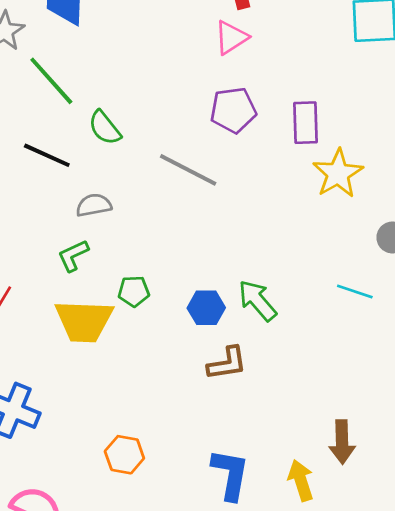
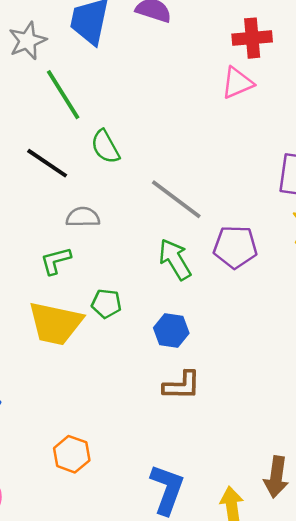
purple pentagon: (233, 110) -> (235, 247), moved
green arrow: (257, 300) -> (175, 259), moved

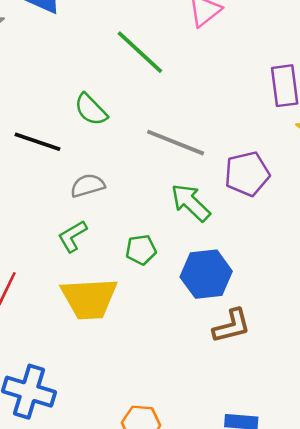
green line: (63, 95) -> (140, 52), moved
green pentagon: (106, 304) -> (141, 250), moved
blue hexagon: (171, 330) -> (206, 274), size x1.4

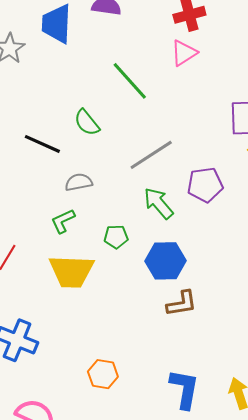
gray line: (176, 143) -> (151, 155), turned -60

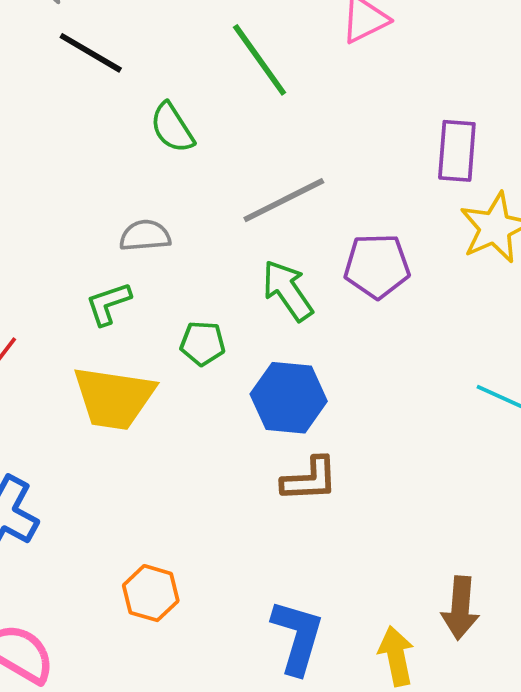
black line: (42, 144) -> (91, 53), moved

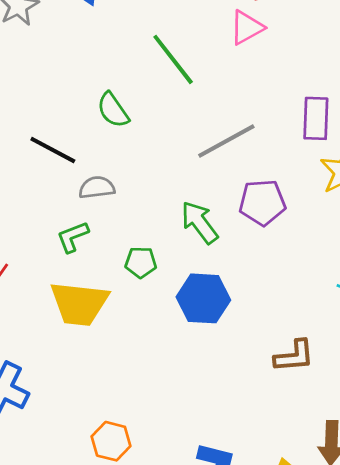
black line: (91, 53) -> (53, 150), moved
gray line: (284, 200) -> (226, 141), moved
brown L-shape: (310, 479) -> (294, 356), moved

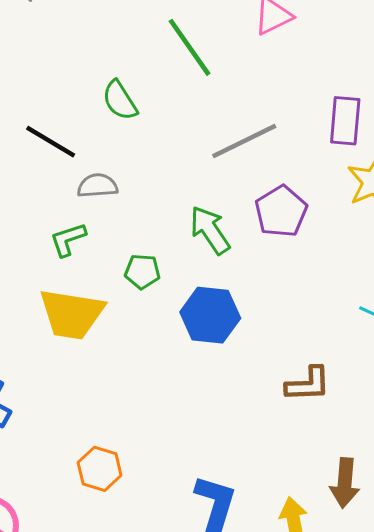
purple pentagon: (262, 202) -> (281, 211), turned -30

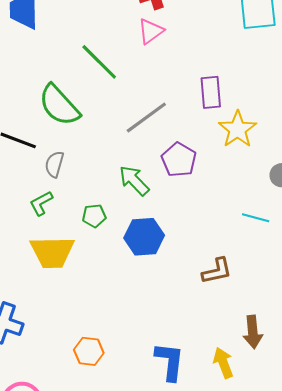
green semicircle: (120, 100) -> (59, 105), size x1.6
gray semicircle: (98, 186) -> (54, 164), turned -60

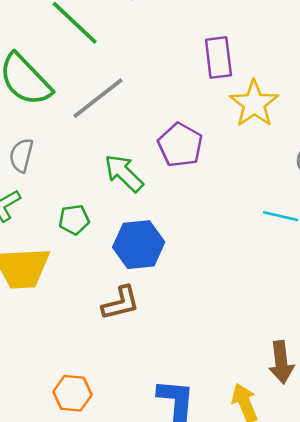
gray line: (146, 117) -> (98, 98), moved
brown L-shape: (217, 271) -> (121, 303), moved

